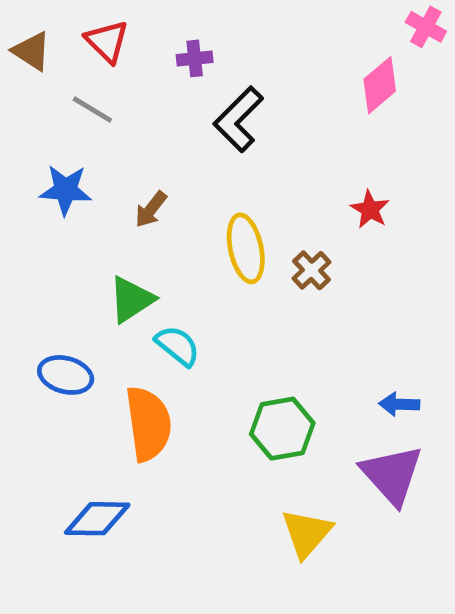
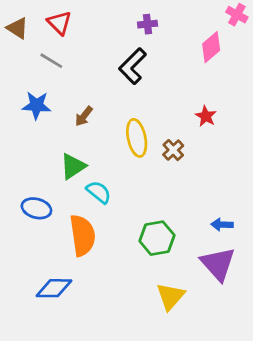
purple cross: (195, 58) -> (147, 24), moved

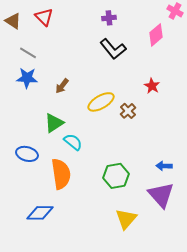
gray line: (51, 61) -> (28, 53), moved
black L-shape: (133, 66) -> (113, 49), moved, turned -84
yellow ellipse: (137, 138) -> (101, 102), turned 72

